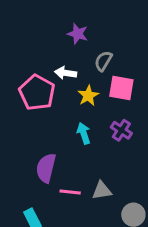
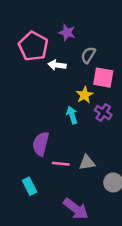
pink pentagon: (37, 93) -> (33, 46), moved
yellow star: (88, 96) -> (85, 95), moved

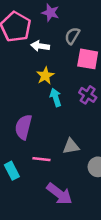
yellow star: (85, 95) -> (45, 76), moved
pink line: (61, 164) -> (41, 159), moved

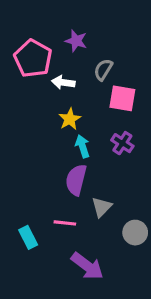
purple semicircle: (23, 127) -> (76, 180), moved
gray triangle: (71, 146) -> (102, 207), turned -36

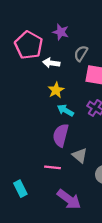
cyan arrow: (82, 146) -> (65, 110), turned -42
gray triangle: (102, 207) -> (80, 155), turned -35
cyan rectangle: (28, 237) -> (20, 189), moved

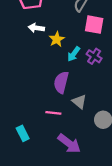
white arrow: (51, 63) -> (36, 28), moved
cyan arrow: (65, 110) -> (74, 54), moved, turned -84

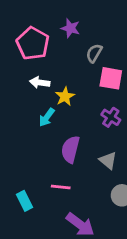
cyan arrow: (74, 54) -> (47, 117), moved
gray triangle: (79, 102) -> (108, 160), moved
cyan rectangle: (23, 133) -> (24, 201), moved

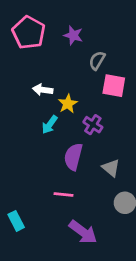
pink pentagon: (33, 43) -> (29, 33), moved
purple cross: (111, 117) -> (93, 125), moved
cyan rectangle: (24, 201) -> (16, 221), moved

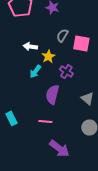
gray semicircle: (97, 60) -> (62, 35), moved
gray triangle: (111, 168) -> (87, 98), moved
cyan rectangle: (16, 221) -> (11, 118), moved

